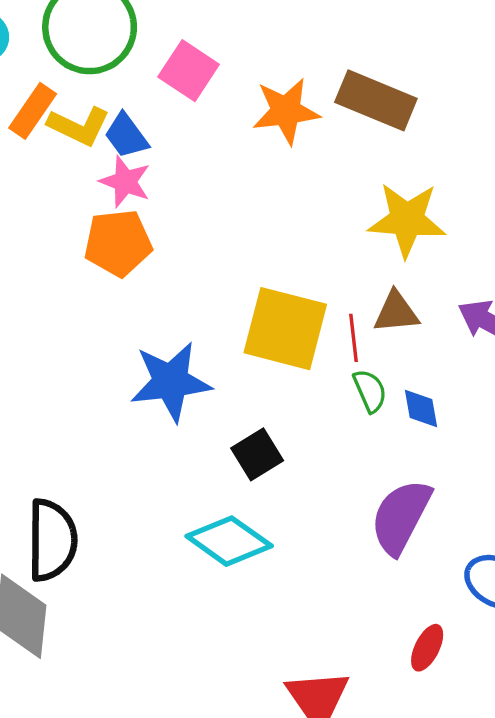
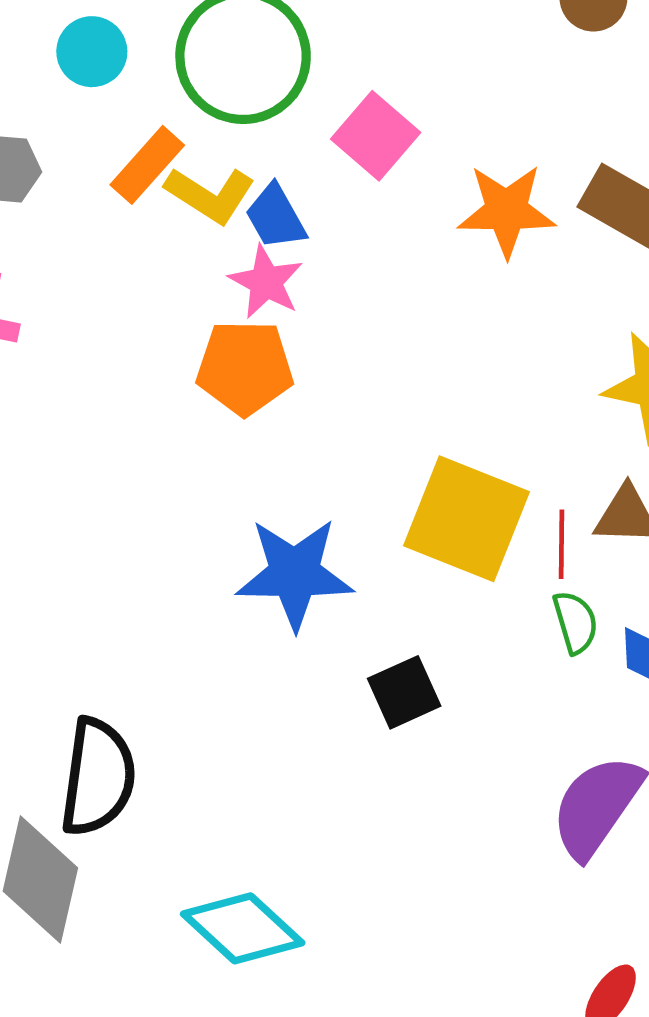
cyan diamond: (229, 541) -> (243, 928), moved

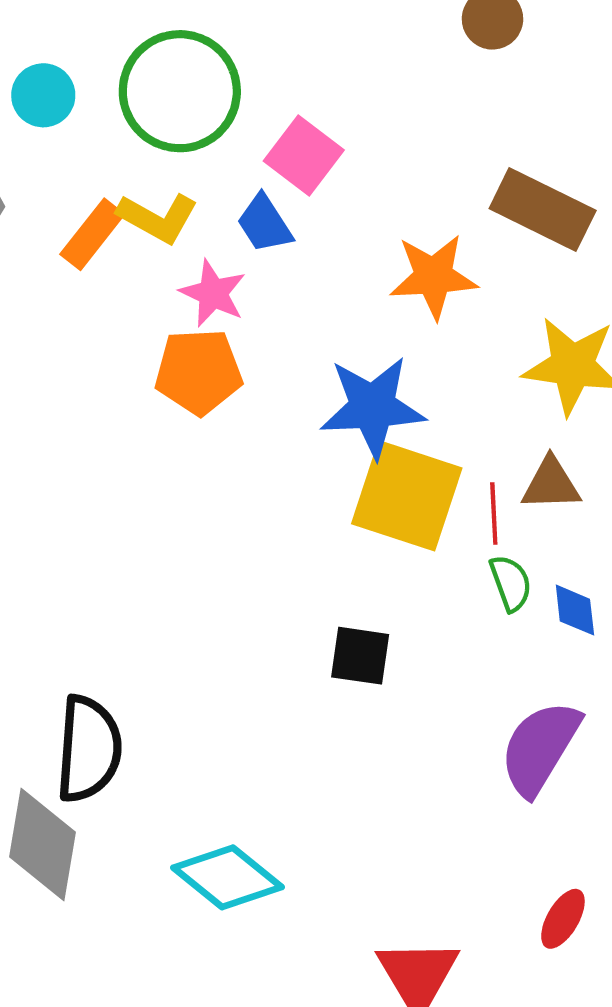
orange rectangle: (147, 165) -> (92, 234), moved
orange star: (507, 211) -> (433, 276), moved
blue trapezoid: (276, 217) -> (265, 224), moved
blue star: (295, 573) -> (373, 407), moved
black square: (404, 692) -> (360, 656), turned 36

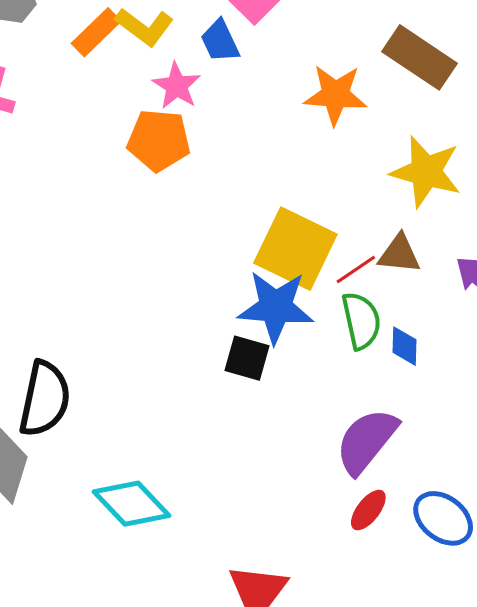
blue star: (373, 407) -> (276, 307), moved
red line: (494, 514) -> (356, 270), turned 51
green semicircle: (511, 583) -> (361, 321), size x1.4
red ellipse: (563, 919) -> (368, 510), moved

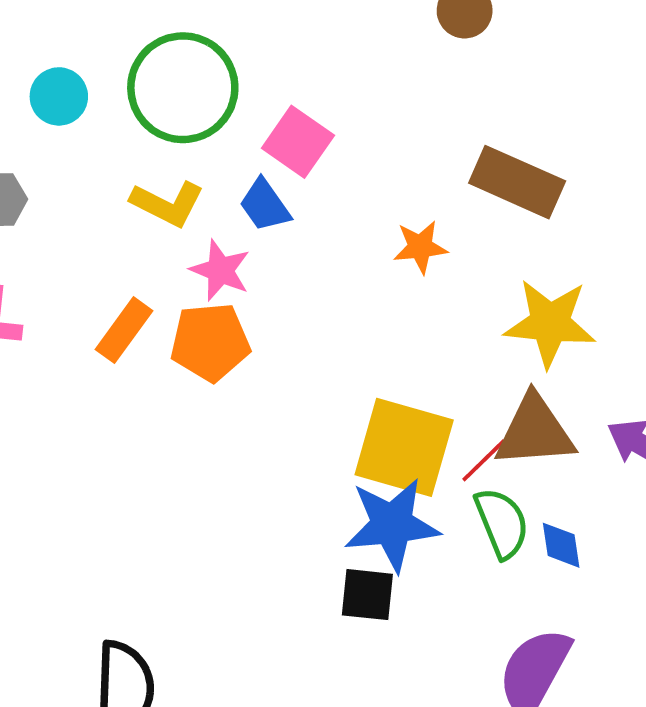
orange rectangle: (96, 32) -> (124, 330), moved
orange star: (335, 95) -> (420, 247), size x0.7
brown triangle: (399, 254) -> (535, 431), size x1.5

